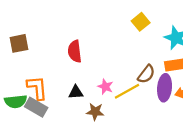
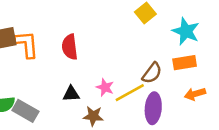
orange L-shape: (37, 88) -> (27, 44), moved
purple ellipse: (165, 88) -> (153, 108), moved

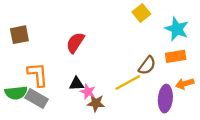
orange L-shape: (27, 44) -> (38, 75), moved
red semicircle: (70, 47) -> (75, 43), turned 40
pink star: (105, 87) -> (88, 92), moved
purple ellipse: (153, 108) -> (165, 99), moved

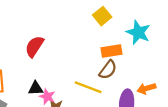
orange rectangle: (176, 56) -> (111, 51), moved
yellow line: (128, 83) -> (88, 87), turned 50

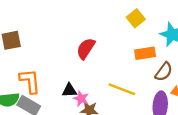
red semicircle: (34, 46) -> (86, 48), moved
brown semicircle: (108, 70) -> (164, 72), moved

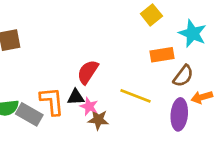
red semicircle: (86, 48) -> (88, 72), moved
orange L-shape: (30, 81) -> (52, 101), moved

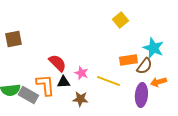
cyan star: (193, 33) -> (153, 48), moved
orange rectangle: (162, 55) -> (128, 60), moved
red semicircle: (88, 72) -> (57, 63), moved, turned 102
pink star: (89, 106) -> (81, 73), moved

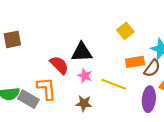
yellow square: (120, 20) -> (125, 31), moved
black triangle: (63, 82) -> (82, 52), moved, size x1.5

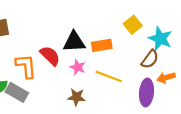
yellow square: (125, 31) -> (133, 25), moved
orange rectangle: (135, 62) -> (102, 45), moved
orange L-shape: (46, 88) -> (26, 66), moved

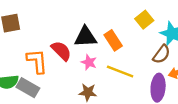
orange rectangle: (102, 45) -> (113, 40), turned 66

